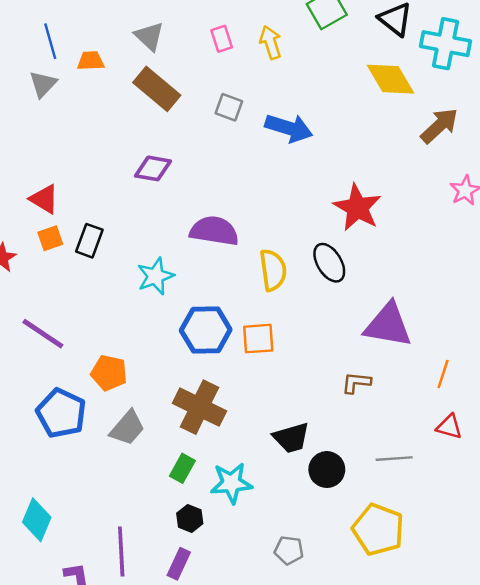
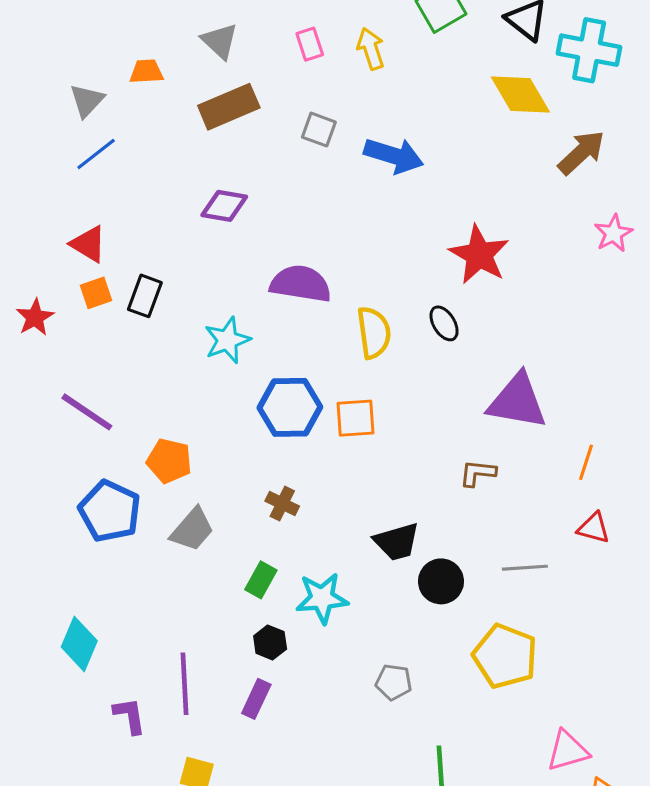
blue line: (50, 41) -> (96, 154), moved, turned 68
brown rectangle: (157, 89) -> (229, 107), turned -63
black ellipse: (329, 263) -> (444, 323), size x0.7
brown cross: (200, 407) -> (282, 504), size x0.5

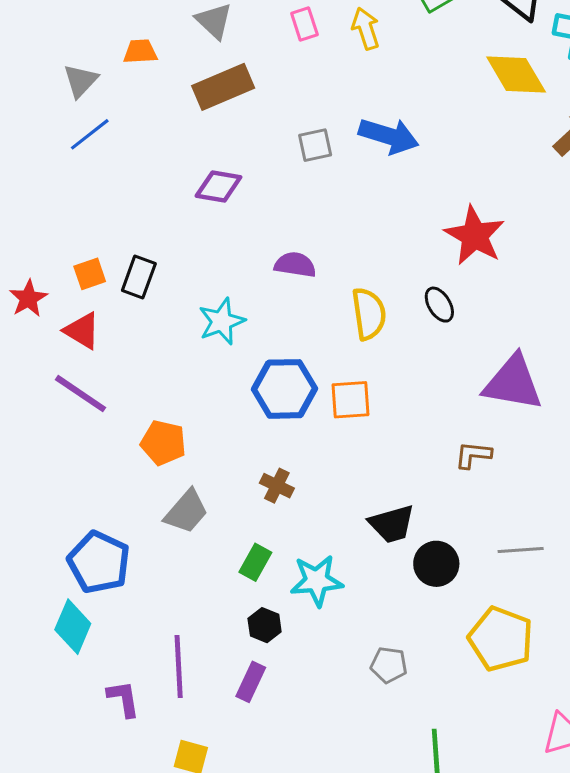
gray square: (319, 130) -> (315, 145), moved, turned -32
red triangle: (88, 244) -> (82, 331), moved
purple semicircle: (301, 284) -> (295, 265), size x0.7
blue pentagon: (110, 511) -> (99, 562), moved

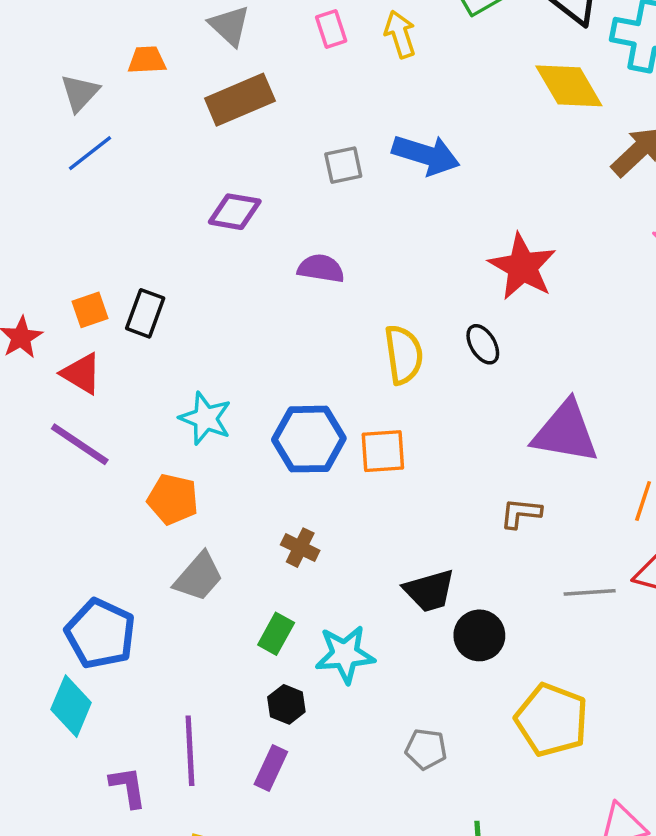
purple semicircle: (295, 265) -> (321, 268), moved
cyan star: (222, 321) -> (205, 418), moved, turned -30
gray line: (521, 550) -> (590, 592), moved

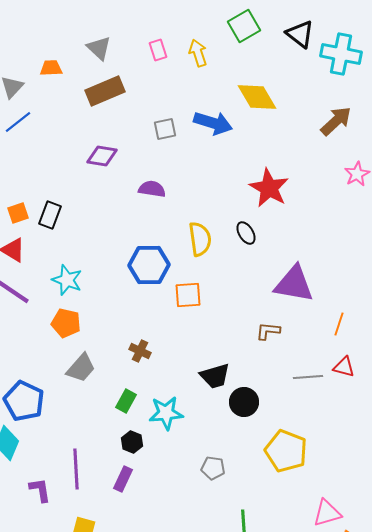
yellow diamond: (569, 86) -> (257, 97), moved
cyan star: (205, 418) -> (67, 280), moved
blue hexagon: (309, 439) -> (149, 265), moved

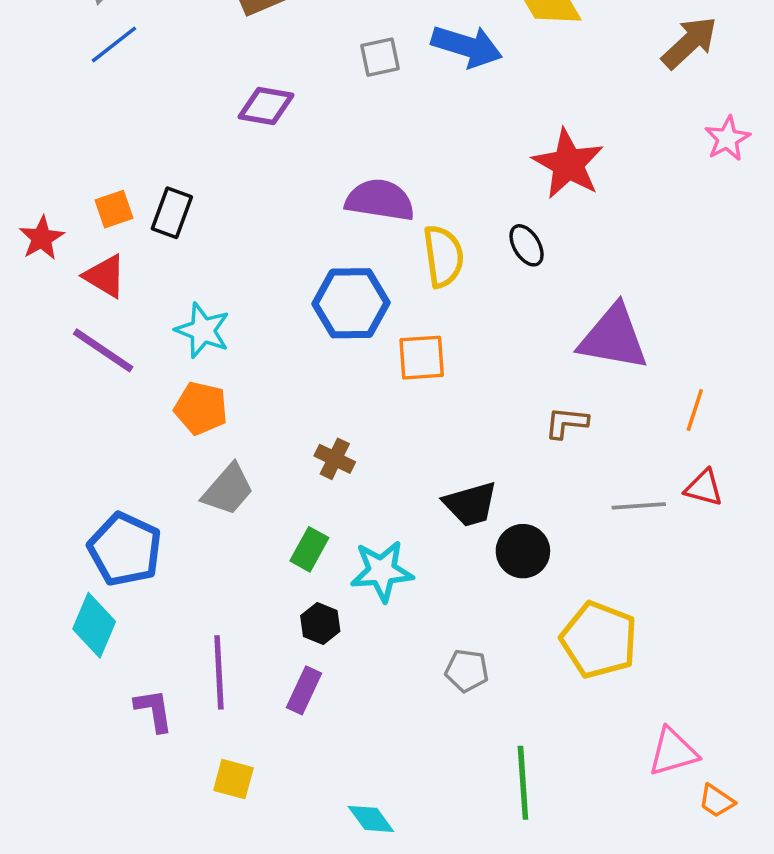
purple semicircle: (152, 189) -> (380, 200), moved, size x1.4

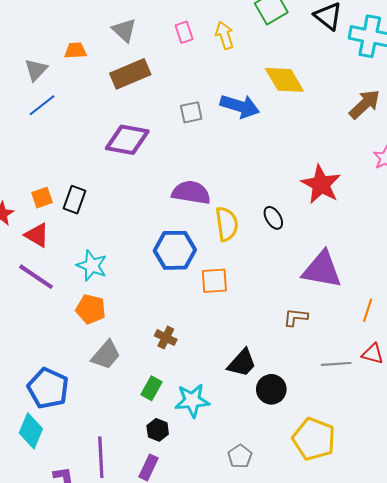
purple diamond: (266, 106) -> (127, 140), size x1.4
red star: (568, 164) -> (321, 184), moved
black trapezoid: (470, 504) -> (242, 363), turned -32
gray pentagon: (467, 671) -> (240, 456), turned 30

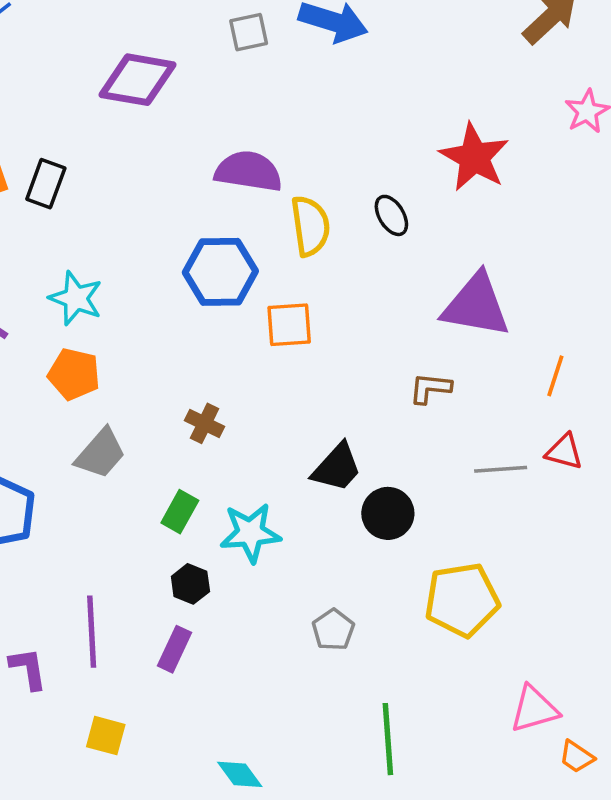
yellow pentagon: (314, 439) -> (462, 600), turned -30

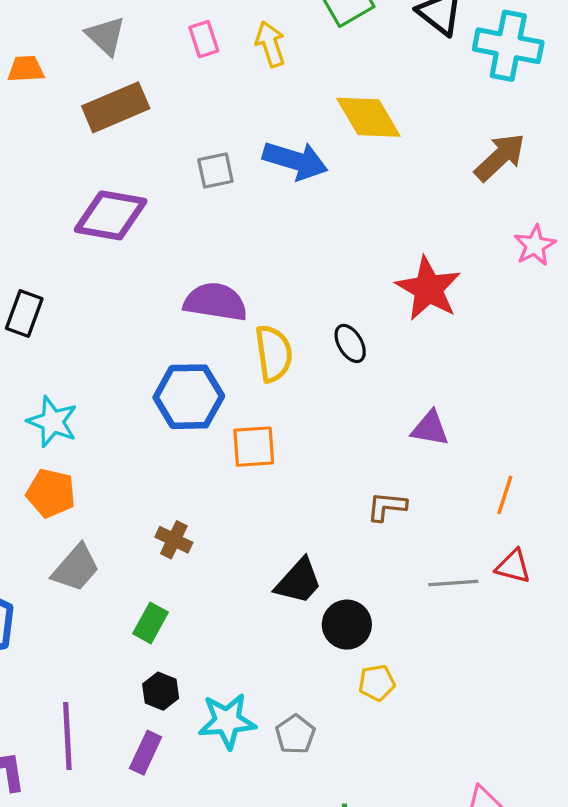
purple triangle: (476, 305) -> (430, 428), size x0.6
cyan star: (250, 533) -> (227, 721), moved
yellow pentagon: (462, 600) -> (377, 683), moved, size x0.5

